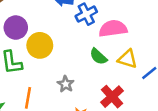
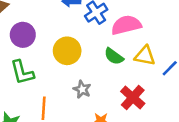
yellow circle: (40, 45) -> (67, 51), moved

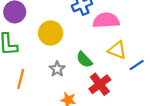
green semicircle: (114, 56) -> (84, 60), moved

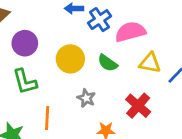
green semicircle: (84, 60) -> (108, 63), moved

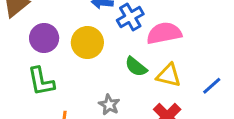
yellow circle: (70, 59) -> (87, 43), moved
yellow triangle: (150, 63) -> (169, 75), moved

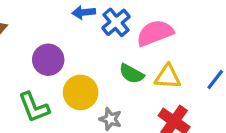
purple circle: (44, 38) -> (48, 60), moved
yellow circle: (87, 43) -> (81, 92), moved

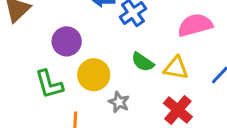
pink semicircle: (155, 33) -> (195, 25), moved

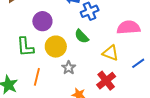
green semicircle: (143, 62) -> (82, 36), moved

